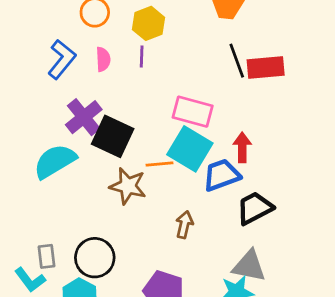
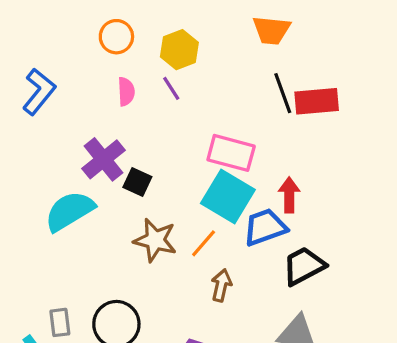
purple line: (142, 56) -> (171, 88), turned -35
blue L-shape: (62, 59) -> (39, 92), moved
black square: (113, 136) -> (137, 182), size x0.6
orange line: (160, 164) -> (204, 243), moved, turned -44

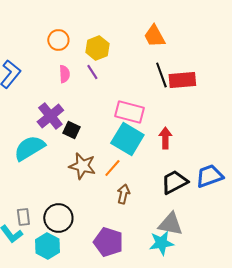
orange trapezoid: (271, 30) -> (154, 36), turned 55
blue trapezoid: (265, 227) -> (209, 176), moved

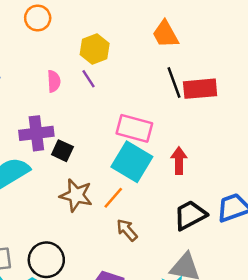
orange circle: (58, 40) -> (38, 18), moved
purple cross: (50, 116) -> (36, 133), turned 32
brown arrow: (123, 194) -> (127, 230), turned -54

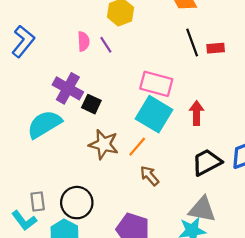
purple line: (88, 79) -> (106, 45), moved
red rectangle: (200, 89) -> (216, 48), size x0.6
purple cross: (36, 133) -> (68, 88), turned 36

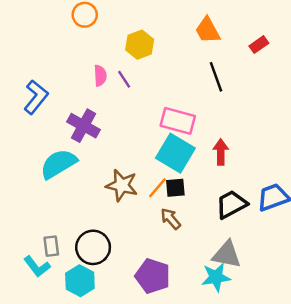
blue L-shape: (23, 41) -> (36, 97), moved
red rectangle: (216, 48) -> (259, 45), moved, turned -30
black square: (91, 104) -> (175, 188), moved, turned -30

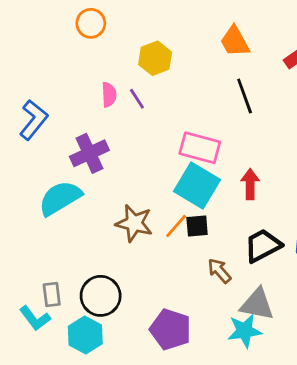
purple cross: (84, 126) -> (89, 153), turned 36
brown arrow: (171, 219) -> (219, 271), moved

